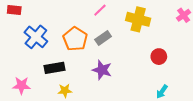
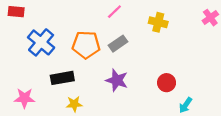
yellow cross: (138, 19) -> (158, 22), size x0.7
orange pentagon: (75, 39) -> (86, 45), turned -30
red circle: (159, 57) -> (167, 83), moved

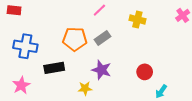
blue cross: (41, 42) -> (25, 46), moved, turned -30
pink star: (24, 98) -> (21, 85), turned -30
yellow star: (74, 104) -> (85, 88), moved

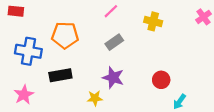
orange pentagon: (75, 39) -> (65, 35), moved

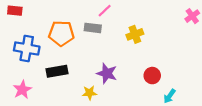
yellow cross: (153, 21) -> (135, 34), moved, turned -35
gray rectangle: (114, 42) -> (93, 28), moved, turned 42

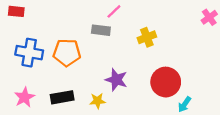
orange pentagon: (61, 33) -> (67, 53), moved
black rectangle: (57, 71) -> (62, 97), moved
red circle: (152, 76) -> (166, 82), size x1.6

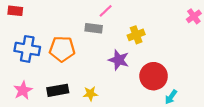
purple star: (116, 80) -> (119, 60), moved

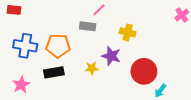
yellow cross: (136, 35) -> (128, 32), turned 35
black rectangle: (58, 90) -> (54, 72), moved
yellow star: (90, 94) -> (92, 68), moved

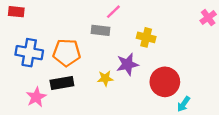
purple star: (111, 56) -> (127, 64), turned -30
pink star: (21, 85) -> (36, 97), moved

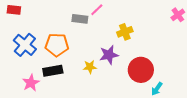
gray rectangle: (101, 30) -> (80, 19), moved
yellow cross: (146, 37) -> (125, 32), turned -35
blue cross: (29, 53) -> (25, 45), turned 30

